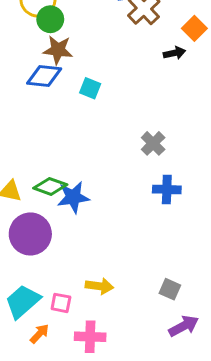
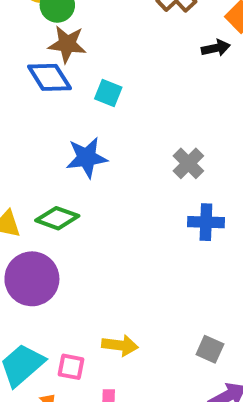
blue diamond: (44, 76) -> (49, 77), turned 52
blue star: (73, 197) -> (87, 158), moved

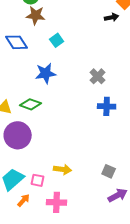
blue diamond: (49, 77) -> (17, 42), moved
cyan square: (108, 93) -> (57, 40), turned 32

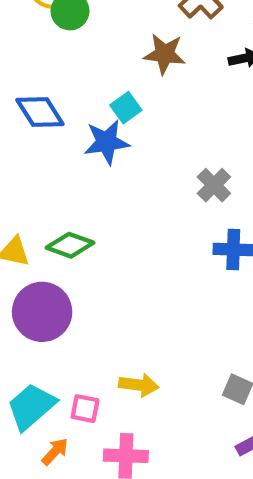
brown star: (36, 15) -> (165, 54), moved
blue star: (46, 73) -> (107, 142), moved

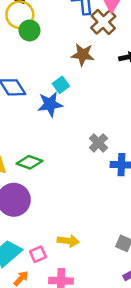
gray cross: (214, 185) -> (98, 143), moved
pink square: (85, 409) -> (38, 254), turned -35

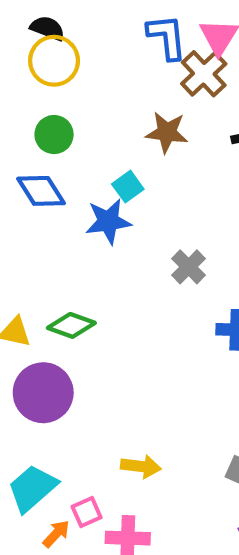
green circle: (29, 30) -> (54, 135), moved
gray cross: (98, 143) -> (189, 267), moved
pink square: (38, 254) -> (87, 512), moved

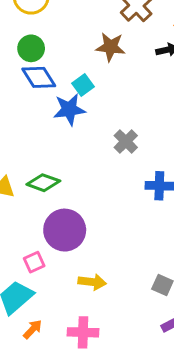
blue diamond: (41, 191) -> (39, 77), moved
purple circle: (43, 393) -> (65, 230), moved
pink square: (87, 512) -> (34, 262), moved

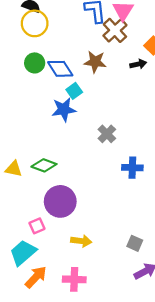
blue diamond: (39, 77) -> (60, 69), moved
orange arrow: (33, 329) -> (36, 277), size x1.5

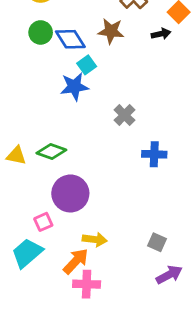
orange arrow: (36, 277) -> (76, 261), moved

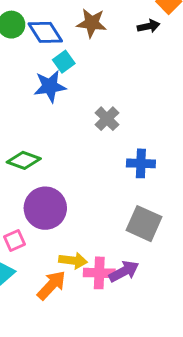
gray square: (157, 242) -> (144, 224), moved, size x1.6
purple arrow: (169, 275) -> (124, 271), moved
pink cross: (87, 284) -> (99, 273), moved

